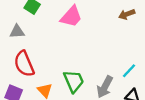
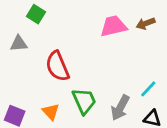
pink trapezoid: (71, 17) -> (114, 26), moved, turned -145
red semicircle: (24, 64) -> (57, 66), moved

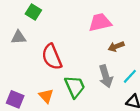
brown arrow: (146, 23) -> (116, 46), moved
gray arrow: (120, 108) -> (106, 76), moved, turned -45

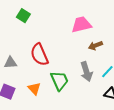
gray triangle: (18, 37) -> (10, 63), moved

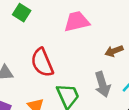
pink trapezoid: (81, 25) -> (77, 22), moved

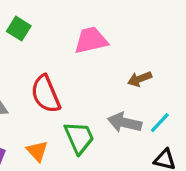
gray arrow: (102, 84) -> (125, 123), turned 120

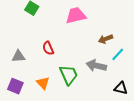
red semicircle: (46, 94) -> (48, 48), size x0.6
cyan line: (160, 123) -> (118, 54), moved

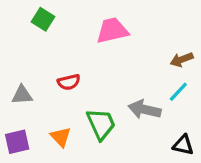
brown arrow: (105, 39) -> (182, 60), moved
red semicircle: (48, 48) -> (69, 82), turned -80
purple square: (15, 86) -> (17, 142), turned -35

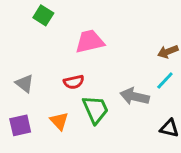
pink trapezoid: (112, 31) -> (90, 41), moved
red semicircle: (69, 82) -> (74, 82), moved
gray triangle: (22, 95) -> (25, 83), turned 42

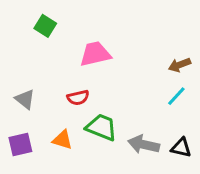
gray arrow: (135, 96) -> (144, 144), moved
green trapezoid: (95, 109) -> (101, 127), turned -44
orange triangle: (59, 121) -> (62, 140), turned -30

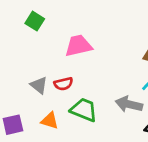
gray triangle: (25, 99) -> (39, 85), moved
gray arrow: (144, 144) -> (129, 104), moved

